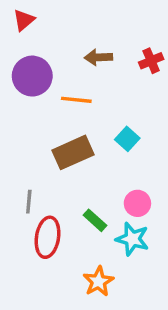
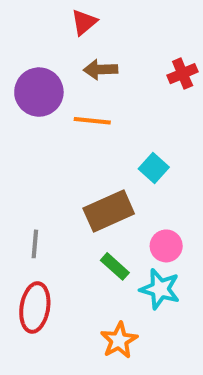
red triangle: (24, 20) -> (84, 22), moved
brown arrow: (98, 57) -> (100, 69), moved
brown rectangle: (73, 152) -> (109, 211), moved
red ellipse: (48, 237) -> (35, 307), moved

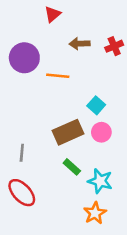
brown arrow: (100, 69) -> (80, 44), moved
pink circle: (166, 246) -> (101, 132), moved
red ellipse: (35, 307) -> (22, 193), turned -52
orange star: (119, 340) -> (95, 213), moved

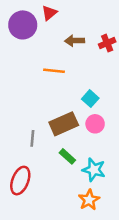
purple circle: (24, 58) -> (23, 25), moved
gray line: (22, 153) -> (32, 138), moved
red ellipse: (22, 193) -> (20, 181), turned 64

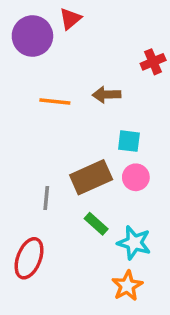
brown arrow: (75, 41) -> (107, 95), moved
orange line: (54, 71) -> (55, 101), moved
cyan square: (90, 99) -> (129, 141), turned -35

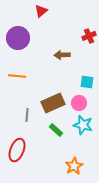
purple circle: (32, 36) -> (18, 38), moved
orange line: (55, 101) -> (17, 76), moved
cyan square: (129, 141) -> (87, 82), moved
cyan star: (134, 243) -> (83, 125), moved

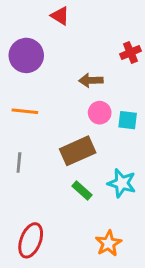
red triangle: (41, 11) -> (60, 16), turned -48
pink circle: (79, 103) -> (100, 113), moved
gray line: (27, 115) -> (19, 163), moved
red ellipse: (17, 150) -> (31, 240), moved

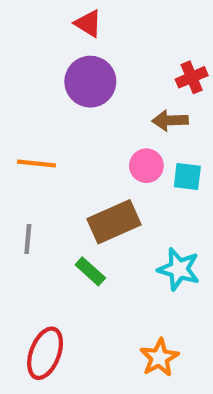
purple circle: (26, 55) -> (90, 82), moved
brown arrow: (91, 80) -> (170, 120), moved
green rectangle: (82, 190) -> (90, 271), moved

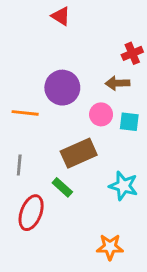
purple circle: (90, 82) -> (62, 88), moved
red ellipse: (45, 353) -> (31, 213), moved
orange star: (159, 358) -> (110, 247), turned 30

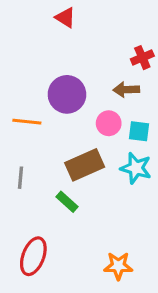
cyan star: (123, 186) -> (136, 168), moved
red ellipse: (31, 213) -> (33, 256), moved

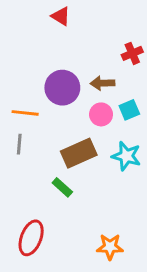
brown arrow: (126, 90) -> (103, 83), moved
cyan square: (139, 131) -> (129, 110), moved, turned -30
gray line: (21, 178) -> (19, 144), moved

